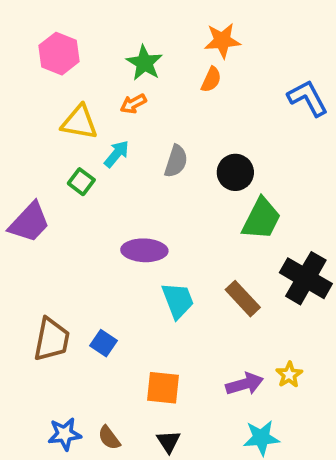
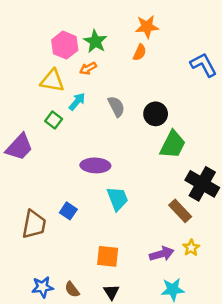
pink hexagon: (59, 54) -> (65, 45), moved
gray semicircle: (176, 161) -> (116, 106), turned -45
brown rectangle: (243, 299) -> (180, 211), moved
blue square: (104, 343) -> (68, 211), moved

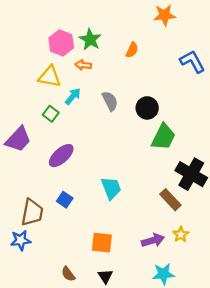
orange star: (147, 27) -> (165, 15), moved
orange arrow: (88, 68) -> (83, 65), turned 35
purple ellipse: (95, 165) -> (61, 156), moved, turned -44
blue star: (43, 287) -> (21, 240), moved

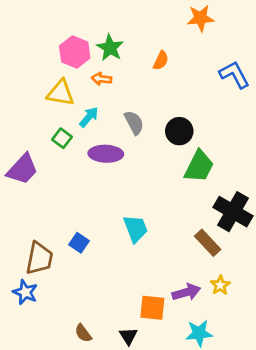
purple ellipse: (61, 156) -> (106, 154), moved, turned 44
blue star: (21, 240) -> (25, 292), turned 30
orange square: (102, 243) -> (152, 308), moved

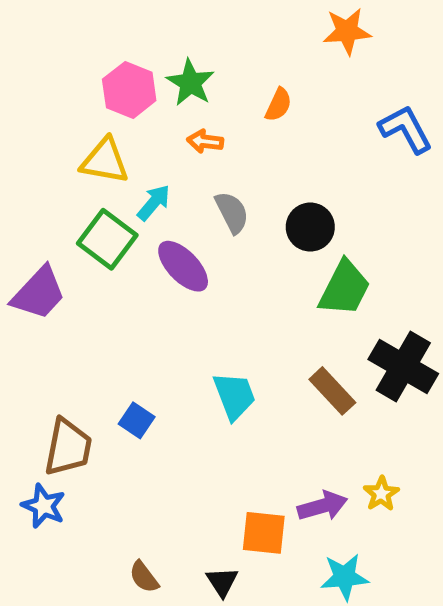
orange arrow: (102, 79) -> (205, 141), moved
green square: (62, 138) -> (107, 239), size x1.6
purple ellipse: (106, 154) -> (183, 266), turned 44
brown rectangle: (208, 243) -> (332, 391), moved

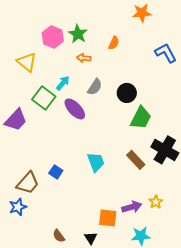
yellow triangle: (105, 161) -> (27, 62), moved, turned 30
gray semicircle: (232, 212) -> (95, 87), turned 60
brown trapezoid: (68, 447) -> (28, 183), turned 30
blue star: (44, 506) -> (18, 207), turned 30

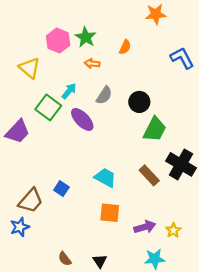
cyan trapezoid: (96, 162) -> (105, 178), turned -40
yellow star: (156, 202) -> (173, 230), moved
orange square: (108, 218) -> (110, 213), moved

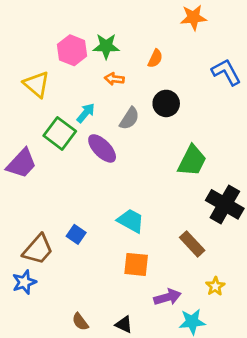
green star: (86, 37) -> (106, 46), turned -30
black circle: (139, 102) -> (166, 103), moved
brown rectangle: (149, 175) -> (192, 244), moved
purple arrow: (145, 227) -> (168, 297), moved
black triangle: (100, 261) -> (124, 324), turned -32

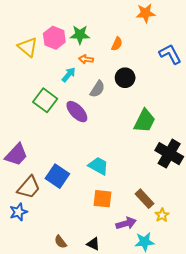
yellow triangle: (37, 84) -> (28, 47), moved
cyan arrow: (86, 113) -> (69, 75), moved
purple trapezoid: (22, 163) -> (16, 155), moved
blue square: (76, 234) -> (57, 176), size x1.6
brown rectangle: (192, 244) -> (145, 199), moved

